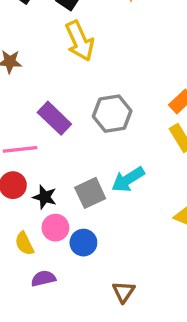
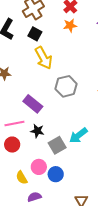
gray hexagon: (112, 114) -> (66, 86), moved
black star: (45, 197) -> (37, 131), moved

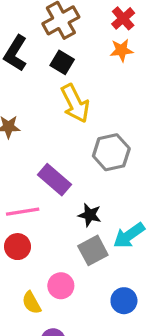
black star: (37, 131) -> (90, 215), moved
blue circle: (56, 174) -> (124, 301), moved

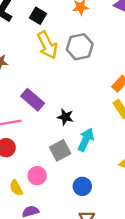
gray hexagon: (111, 152) -> (80, 47), moved
black star: (90, 215) -> (65, 117), moved
cyan arrow: (129, 235) -> (86, 140), turned 150

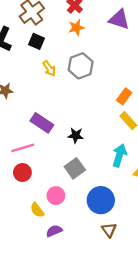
yellow arrow: (47, 45) -> (49, 68), size x0.6
cyan arrow: (86, 140) -> (119, 155), moved
blue circle: (82, 186) -> (101, 200), size x1.5

